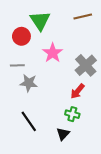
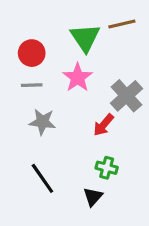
green triangle: (40, 21) -> (85, 38), moved
gray line: (17, 65) -> (32, 85), moved
red arrow: (77, 91) -> (104, 125), moved

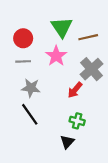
brown line: (122, 24) -> (88, 37), moved
black line: (42, 178) -> (30, 114), moved

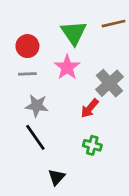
brown line: (88, 37) -> (113, 24), moved
black triangle: (67, 142) -> (57, 177), moved

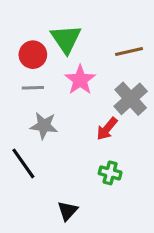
brown line: (113, 24) -> (129, 52), moved
green triangle: (74, 33) -> (66, 39), moved
black line: (35, 137) -> (23, 163), moved

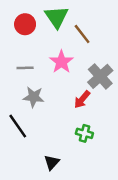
green triangle: (66, 39) -> (57, 17), moved
brown line: (129, 52) -> (82, 34), moved, turned 65
red circle: (33, 55) -> (25, 24), moved

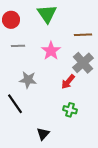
red circle: (25, 24) -> (11, 20), moved
brown line: (82, 34) -> (83, 35), moved, turned -54
gray line: (25, 68) -> (18, 46), moved

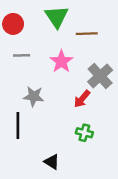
brown line: (83, 35) -> (87, 34), moved
black line: (15, 104) -> (18, 125), turned 35
black triangle: (43, 134) -> (52, 162), turned -40

